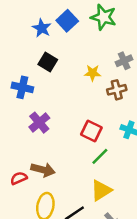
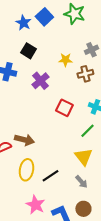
purple cross: (39, 123) -> (40, 81), moved
green line: (100, 156) -> (87, 131), moved
yellow triangle: (101, 190) -> (83, 157), moved, turned -36

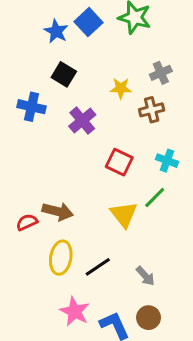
yellow triangle: (83, 157) -> (124, 214), moved

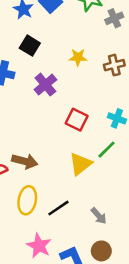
gray cross: (161, 73) -> (114, 18), moved
brown cross: (152, 110) -> (114, 65), moved
yellow triangle: (124, 214) -> (81, 164), turned 30

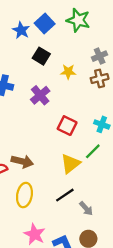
gray cross: (114, 18) -> (100, 56), moved
black square: (30, 46) -> (41, 56), moved
black line: (58, 208) -> (65, 195), moved

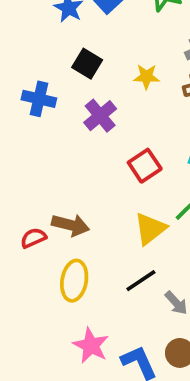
black square: (41, 56) -> (87, 64), moved
red square: (67, 126) -> (145, 166), turned 30

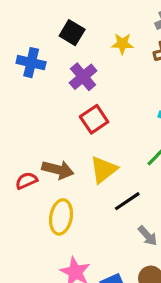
red square: (145, 166) -> (94, 119), moved
yellow triangle: (150, 229) -> (104, 170), moved
black line: (141, 281) -> (127, 201), moved

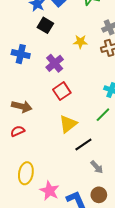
black square: (72, 33) -> (45, 25), moved
brown arrow: (58, 170) -> (22, 106), moved
yellow ellipse: (61, 217) -> (26, 173), moved

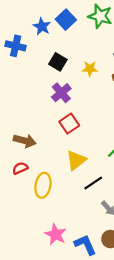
black square: (45, 25) -> (58, 62), moved
blue cross: (21, 54) -> (16, 46), moved
yellow ellipse: (26, 173) -> (43, 185), moved

